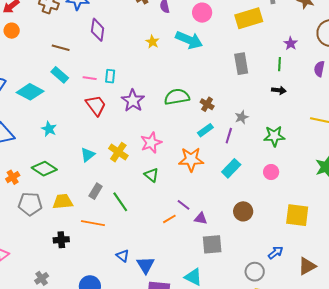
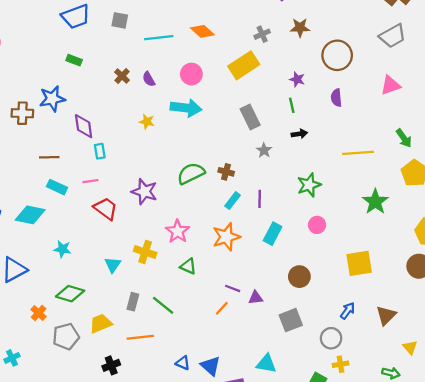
cyan rectangle: (110, 76) -> (100, 151), moved
gray star: (242, 117) -> (264, 150), moved
gray square: (212, 244) -> (291, 320), moved

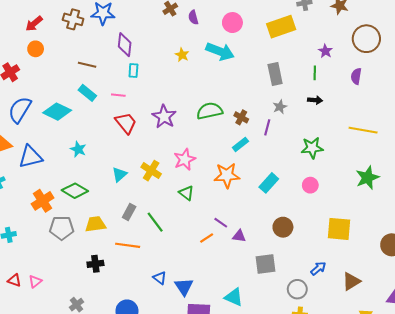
purple line: (260, 199) -> (267, 127), moved
orange cross: (39, 313) -> (43, 201), size x1.5

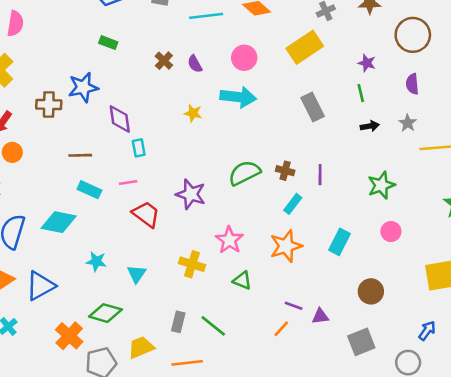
gray star: (280, 107) -> (408, 123), moved
cyan triangle: (119, 174) -> (137, 274), moved

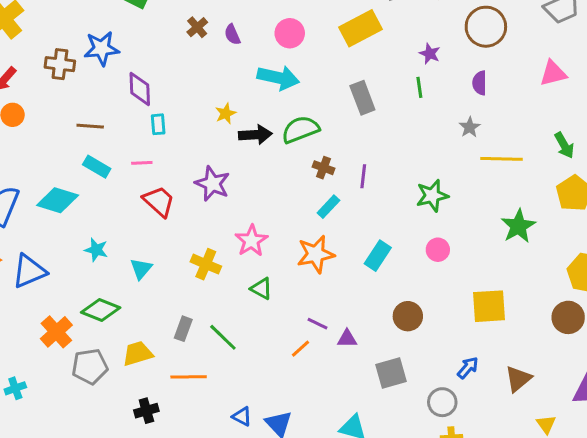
yellow star: (193, 113) -> (226, 113), moved, turned 30
black arrow: (370, 126) -> (255, 135), moved, size x1.5
green semicircle: (244, 173) -> (300, 129), moved

